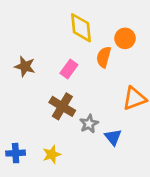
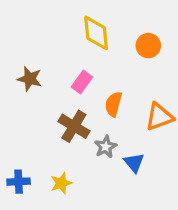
orange semicircle: (104, 57) -> (113, 104), moved

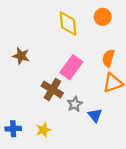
orange circle: (148, 46) -> (103, 17), moved
pink rectangle: (82, 82) -> (71, 67), moved, size x1.5
orange semicircle: (113, 104) -> (108, 58), moved

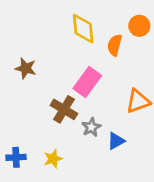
orange circle: (103, 17) -> (139, 26), moved
orange semicircle: (108, 58) -> (115, 45), moved
blue triangle: (95, 115) -> (116, 141), turned 40

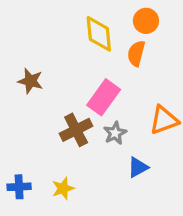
orange circle: (139, 26) -> (146, 21), moved
brown cross: (64, 109) -> (76, 130), turned 32
gray star: (91, 127) -> (115, 133), moved

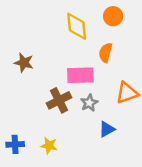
orange semicircle: (136, 53) -> (106, 53), moved
pink rectangle: (104, 97) -> (80, 75), turned 52
yellow star: (63, 188) -> (49, 146), turned 30

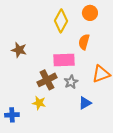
yellow diamond: (77, 26) -> (61, 21), turned 35
yellow star: (49, 146) -> (39, 103), moved

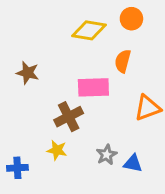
yellow diamond: (61, 21) -> (89, 30), turned 70
gray star: (71, 82) -> (107, 155), moved
blue triangle: (85, 103) -> (133, 163), moved, turned 40

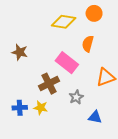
pink rectangle: (93, 87) -> (67, 63), turned 40
gray star: (107, 155) -> (76, 97), moved
blue cross: (17, 168) -> (20, 108), moved

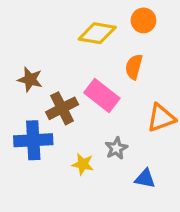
brown cross: (49, 84) -> (62, 108), moved
blue cross: (20, 108) -> (33, 140), moved, size x1.6
yellow star: (41, 108) -> (83, 164), moved

